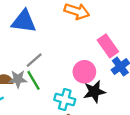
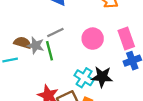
pink circle: (84, 72) -> (93, 39), moved
cyan cross: (65, 100) -> (84, 78), moved

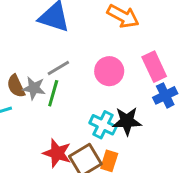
brown semicircle: (23, 43) -> (16, 86), turned -126
green line: (50, 51) -> (53, 93), turned 36

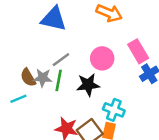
black star: (127, 121) -> (88, 85), moved
cyan cross: (103, 125) -> (114, 110), moved

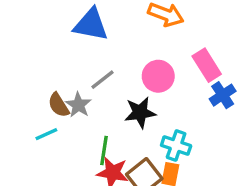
gray star: (43, 78) -> (78, 105), turned 30
green line: (59, 80) -> (104, 150), moved

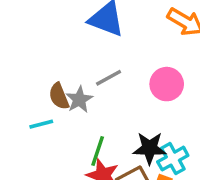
black star: (140, 112) -> (150, 148), moved
cyan cross: (176, 145) -> (173, 159), turned 32

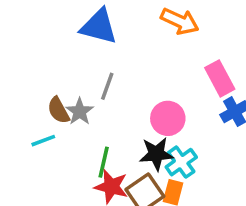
gray line: (109, 78) -> (107, 86), turned -36
pink circle: (167, 84) -> (168, 118), moved

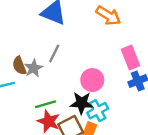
green line: (104, 162) -> (45, 104), turned 54

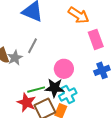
pink rectangle: (131, 57) -> (96, 39), moved
green line: (45, 104) -> (36, 90), moved

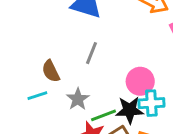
gray star: (15, 58) -> (78, 99), moved
cyan cross: (68, 94) -> (151, 103), moved, turned 30

